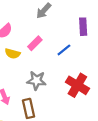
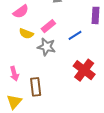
gray star: (36, 80) -> (46, 47), moved

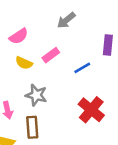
gray star: (46, 47) -> (36, 95), moved

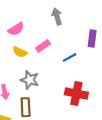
gray arrow: (66, 20) -> (57, 16), turned 112
red cross: (91, 110) -> (76, 94), turned -30

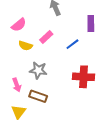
brown rectangle: (26, 107) -> (38, 96), turned -60

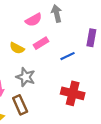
pink semicircle: (19, 25) -> (34, 20), moved
brown rectangle: (38, 96) -> (20, 105), turned 36

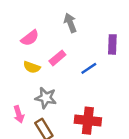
pink semicircle: (34, 20) -> (30, 38), moved
red cross: (73, 93) -> (88, 121), moved

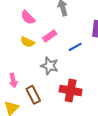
pink semicircle: (30, 38) -> (28, 17), turned 77
gray star: (46, 98) -> (50, 66), moved

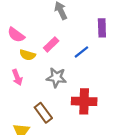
pink semicircle: (28, 17) -> (16, 35), moved
pink arrow: (13, 80) -> (17, 77), moved

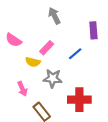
yellow semicircle: (28, 55) -> (33, 62), moved
pink arrow: (17, 77) -> (22, 89), moved

